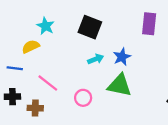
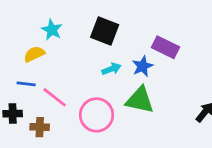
purple rectangle: (149, 24) -> (166, 47), moved, turned -70
blue line: (15, 68) -> (26, 84), moved
pink circle: (83, 98) -> (97, 115), size x1.6

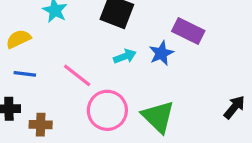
yellow semicircle: (34, 54) -> (18, 39), moved
pink line: (55, 97) -> (77, 75), moved
green triangle: (140, 100) -> (158, 117), moved, turned 32

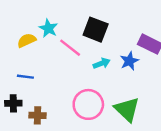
yellow semicircle: (18, 39) -> (27, 40), moved
pink line: (77, 75) -> (70, 48), moved

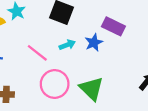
pink line: (70, 48) -> (37, 53), moved

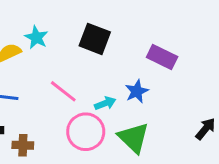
blue star: (94, 42) -> (137, 91), moved
cyan arrow: (67, 45) -> (105, 103), moved

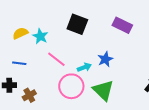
cyan star: (36, 37) -> (40, 36), moved
purple rectangle: (162, 57) -> (122, 25), moved
brown cross: (23, 145) -> (29, 95), turned -32

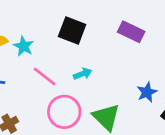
blue star: (105, 59) -> (147, 92), moved
cyan arrow: (84, 67) -> (83, 74), moved

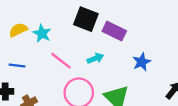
purple rectangle: (131, 32) -> (114, 31), moved
blue star: (147, 92) -> (142, 62), moved

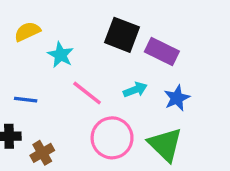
yellow semicircle: (18, 30) -> (27, 32), moved
blue star: (142, 62) -> (177, 98), moved

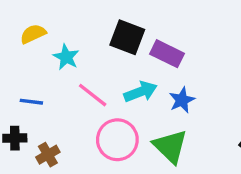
cyan arrow: (135, 90) -> (141, 92), size x1.4

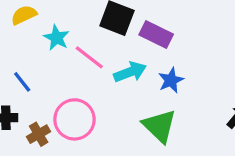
pink line: (93, 95) -> (89, 57), moved
blue line: (31, 102) -> (22, 82), turned 45
pink circle: (117, 140) -> (74, 119), moved

